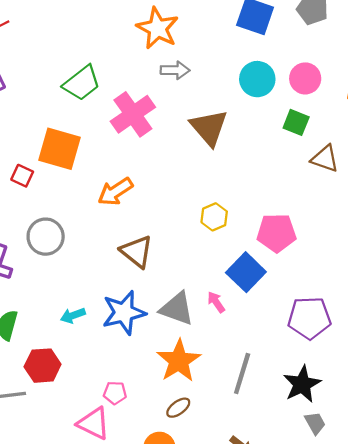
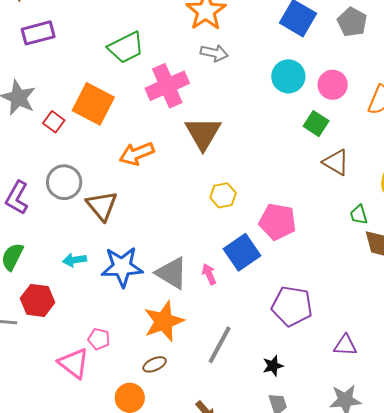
brown triangle: (209, 128) -> (203, 133), moved
brown triangle: (137, 252) -> (102, 206), moved
black star: (302, 384) -> (273, 366), size x0.6

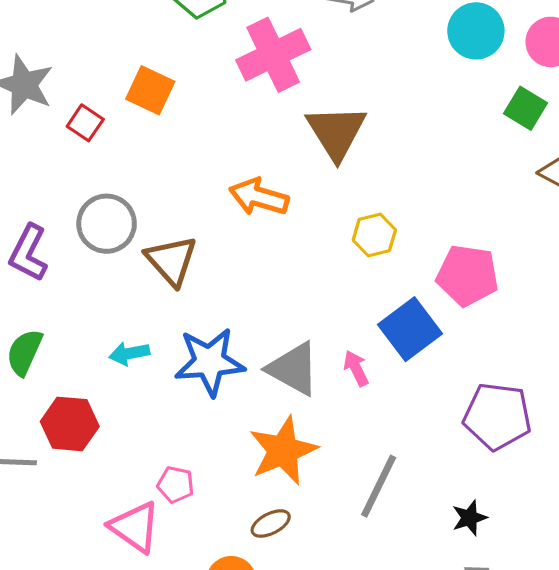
orange square: (93, 104) -> (150, 90), size x0.7
orange arrow: (137, 154) -> (259, 197), moved, turned 40

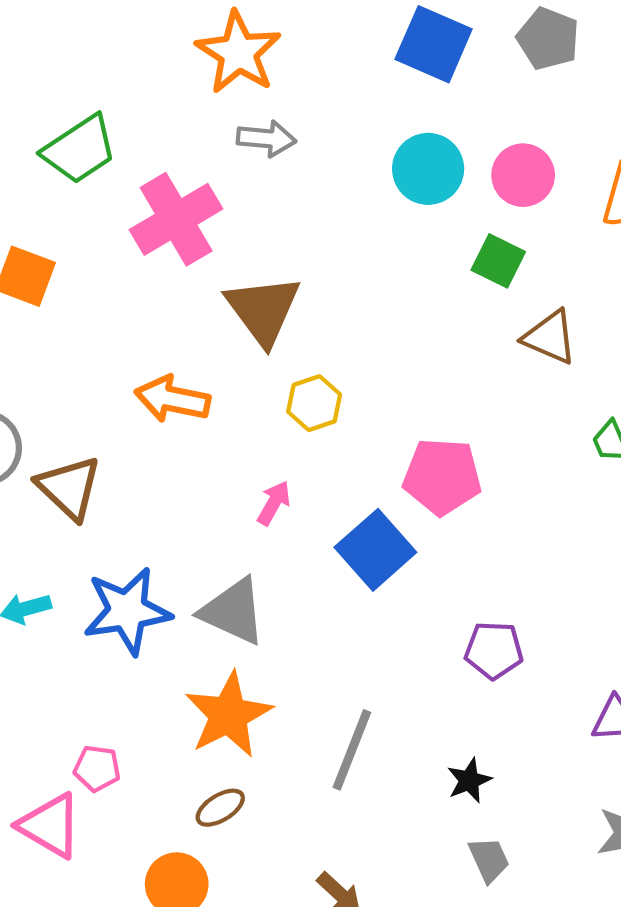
yellow hexagon: (374, 235) -> (314, 403), moved
pink arrow: (356, 368) -> (274, 503), moved, turned 60
purple pentagon: (497, 416) -> (494, 650), size x0.7

